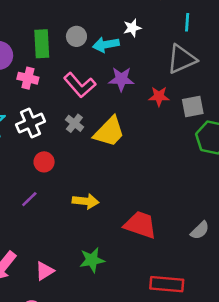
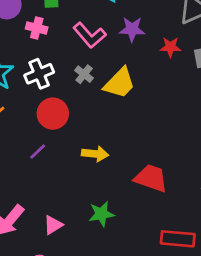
red circle: (44, 162) -> (53, 114), size x1.5

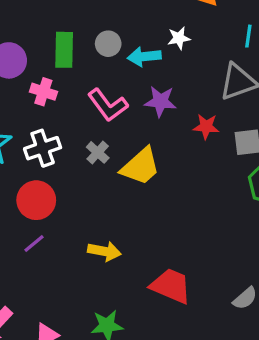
red circle: (53, 114) -> (36, 200), moved

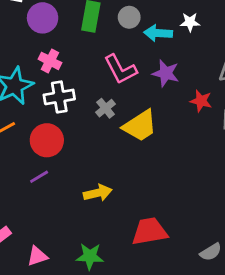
pink cross: (43, 92) -> (50, 61), moved
yellow arrow: (104, 251) -> (98, 193), turned -32
red trapezoid: (171, 286) -> (149, 231), turned -42

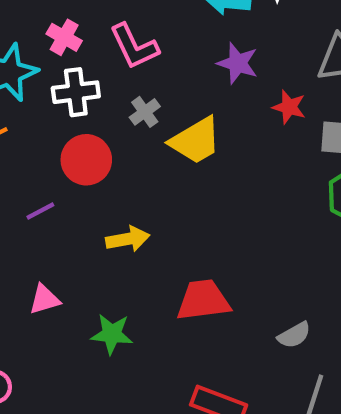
pink L-shape: (120, 69) -> (134, 46), moved
red circle: (47, 140) -> (86, 160), moved
pink triangle: (37, 256) -> (44, 299), moved

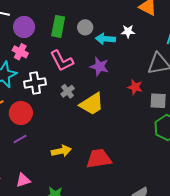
pink cross: (64, 37) -> (20, 52), moved
purple star: (238, 63) -> (99, 66), moved
red circle: (86, 160) -> (21, 113), moved
red trapezoid: (203, 300) -> (99, 159), moved

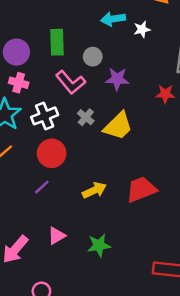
gray circle: (85, 27) -> (93, 57), moved
cyan arrow: (105, 39) -> (113, 19), moved
red circle: (21, 113) -> (52, 153), moved

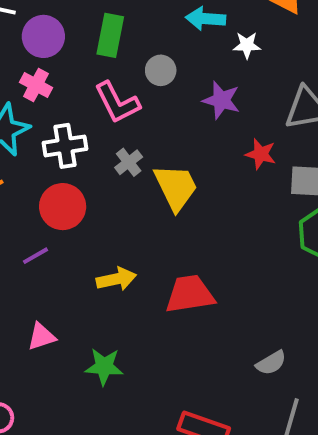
purple star: (117, 79) -> (221, 100), moved
yellow trapezoid: (118, 126) -> (176, 187), turned -84

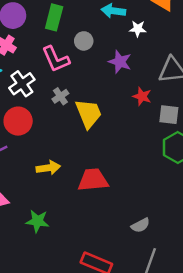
white cross: (65, 146) -> (22, 84), turned -30

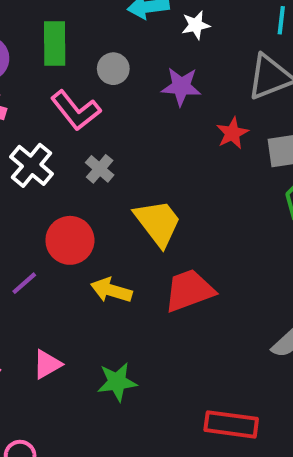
red star: (142, 96) -> (232, 133), turned -30
yellow trapezoid: (89, 113) -> (158, 223), moved
red circle: (18, 121) -> (70, 240), moved
yellow arrow: (48, 168) -> (111, 290), turned -140

